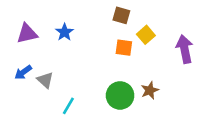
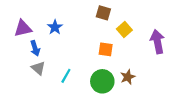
orange square: (124, 48) -> (106, 49), moved
blue arrow: (23, 72) -> (35, 48), moved, turned -72
cyan line: (68, 106) -> (66, 76), moved

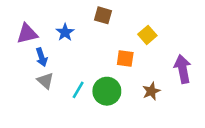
brown square: (103, 13) -> (103, 15), moved
purple arrow: (157, 42) -> (183, 69), moved
green circle: (102, 81) -> (107, 91), moved

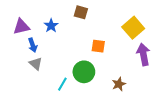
yellow square: (147, 35) -> (133, 28), moved, size x1.5
cyan line: (78, 90) -> (62, 84), moved
brown star: (151, 91) -> (119, 84), moved

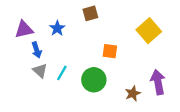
brown square: (81, 12) -> (90, 13), turned -32
purple arrow: (143, 54) -> (158, 82), moved
cyan line: (62, 84) -> (62, 73), moved

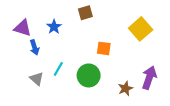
purple triangle: (24, 29) -> (23, 28), turned 30
gray triangle: (40, 71) -> (37, 79), moved
purple arrow: (158, 82) -> (149, 78), turned 30

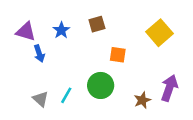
brown square: (85, 13) -> (97, 24), moved
cyan line: (58, 69) -> (66, 95), moved
gray triangle: (37, 79) -> (40, 99), moved

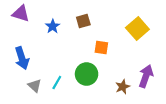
purple triangle: (26, 31) -> (21, 14), moved
blue arrow: (39, 54) -> (22, 58), moved, size x1.5

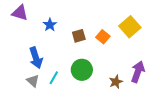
brown square: (83, 21) -> (79, 36), moved
orange square: (101, 48) -> (103, 37), moved, turned 32
blue arrow: (22, 58) -> (36, 58), moved

